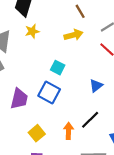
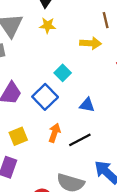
blue triangle: (96, 86) -> (87, 105), moved, turned 32
orange arrow: (68, 131) -> (55, 133), moved

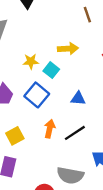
yellow star: (48, 25) -> (31, 61), moved
yellow arrow: (91, 43) -> (68, 49), moved

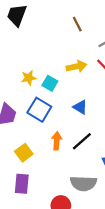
yellow arrow: (68, 49) -> (77, 66), moved
blue triangle: (78, 98) -> (80, 107), turned 35

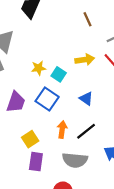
gray semicircle: (83, 183) -> (75, 160), moved
purple rectangle: (22, 184) -> (36, 162), moved

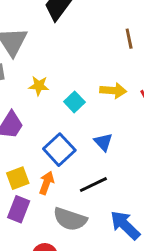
yellow star: (39, 68) -> (39, 86), moved
blue square: (47, 99) -> (59, 150), moved
orange arrow: (62, 129) -> (46, 183), moved

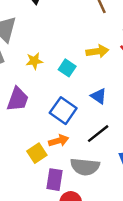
yellow square: (18, 178) -> (37, 153), moved
orange arrow: (46, 183) -> (59, 141), turned 66
purple rectangle: (19, 209) -> (54, 180), moved

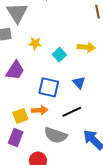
blue square: (63, 111) -> (49, 87), turned -35
purple rectangle: (54, 180) -> (16, 137), moved

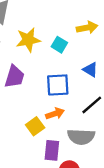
yellow star: (35, 43) -> (28, 40), size x1.5
purple rectangle: (16, 137) -> (52, 150), moved

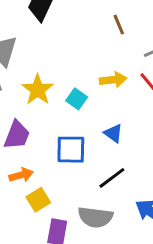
yellow star: (28, 40) -> (38, 90), turned -30
orange arrow: (55, 114) -> (21, 175), moved

